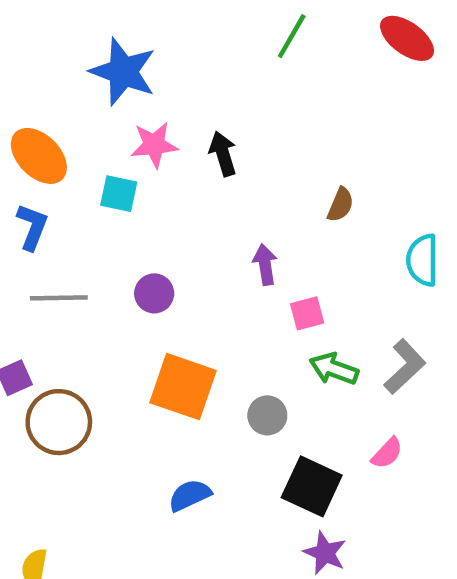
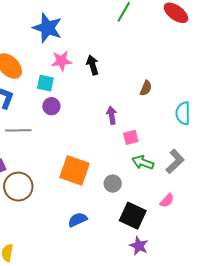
purple circle: (154, 293) -> (51, 106), moved

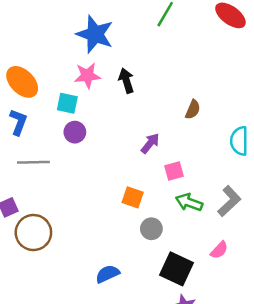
blue star: (47, 28) -> (95, 34), moved
purple arrow: (112, 115) -> (150, 143), turned 48
orange square: (75, 170) -> (133, 197), moved, size x0.6

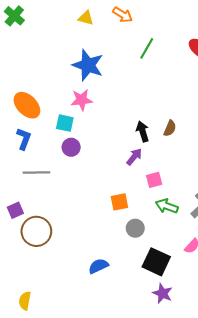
black arrow: (126, 81) -> (143, 131), moved
orange square: (133, 197) -> (119, 202), turned -30

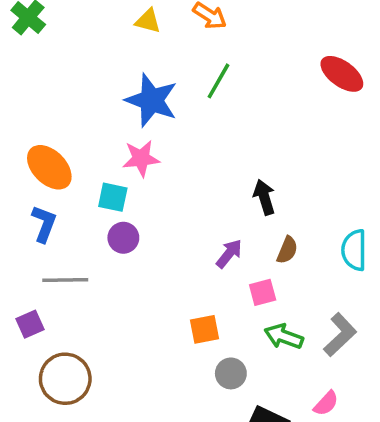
green line: (147, 48) -> (219, 81), moved
brown semicircle: (170, 128) -> (287, 250), moved
black arrow: (143, 131) -> (264, 197), moved
purple square: (15, 210) -> (30, 324), moved

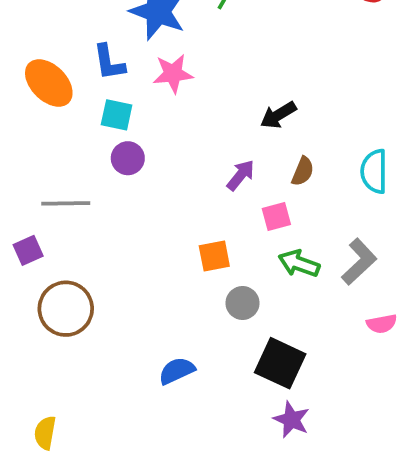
pink star: (141, 158) -> (173, 74), moved
black arrow: (264, 197) -> (278, 115), turned -104
blue L-shape: (44, 224) -> (109, 62), moved, turned 150
pink semicircle: (326, 403) -> (382, 324), moved, turned 36

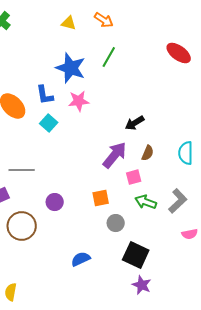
cyan square: (117, 115) -> (49, 123), turned 30
purple circle: (128, 158) -> (55, 202), moved
purple arrow: (241, 175) -> (115, 155), size x1.6

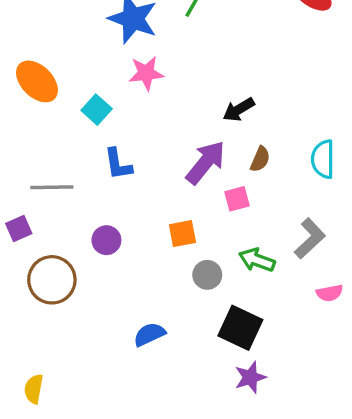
blue L-shape: (45, 95) -> (118, 164), moved
green arrow: (146, 202) -> (257, 260), moved
purple star: (142, 285) -> (250, 377), turned 30

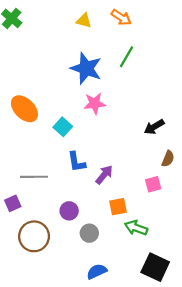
purple arrow: (206, 162) -> (104, 175), moved, size x0.7
green arrow: (257, 260) -> (136, 228), moved
gray circle: (207, 275) -> (89, 233), moved

